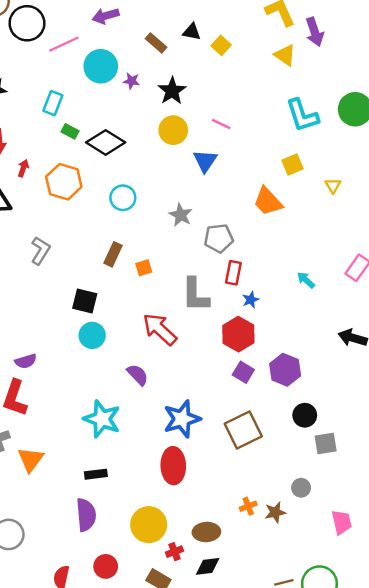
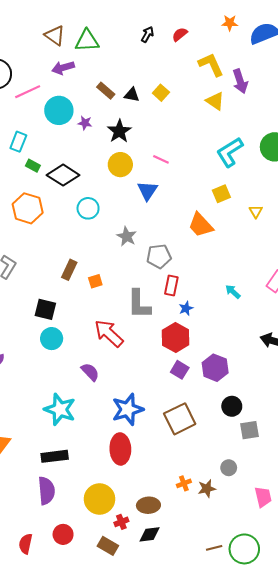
black triangle: (192, 32) -> (132, 95), moved
cyan L-shape: (302, 115) -> (230, 152), turned 76
cyan circle: (123, 198) -> (88, 208), moved
black rectangle: (96, 474) -> (55, 456), size x1.4

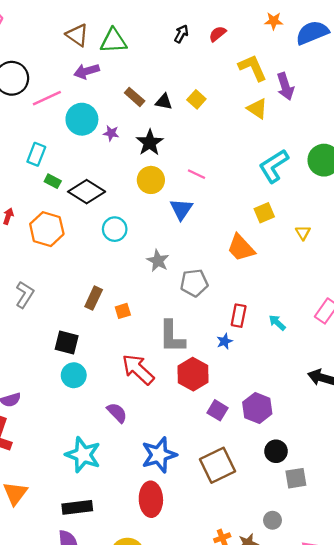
red rectangle: (171, 285) -> (239, 316), moved
red hexagon: (176, 338) -> (193, 374), moved

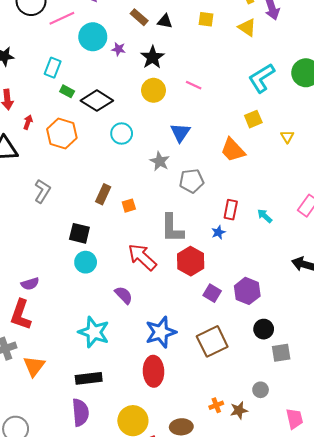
yellow square: (196, 99) -> (206, 19), moved, turned -35
blue triangle: (181, 209) -> (180, 132), moved

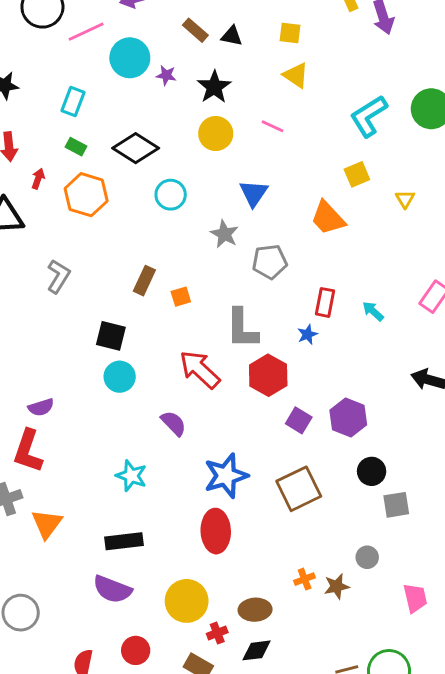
yellow triangle: (247, 28) -> (296, 75), moved
green rectangle: (67, 91) -> (76, 147), moved
cyan star: (94, 332) -> (131, 476), size x0.7
purple semicircle: (80, 412) -> (112, 589), turned 116

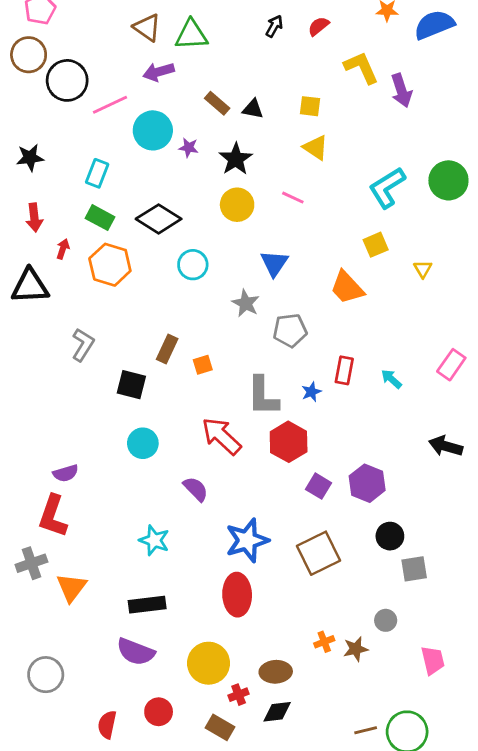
green rectangle: (76, 147) -> (100, 218), size x1.4
blue star: (307, 334) -> (311, 392), moved
black square: (111, 336) -> (131, 385), moved

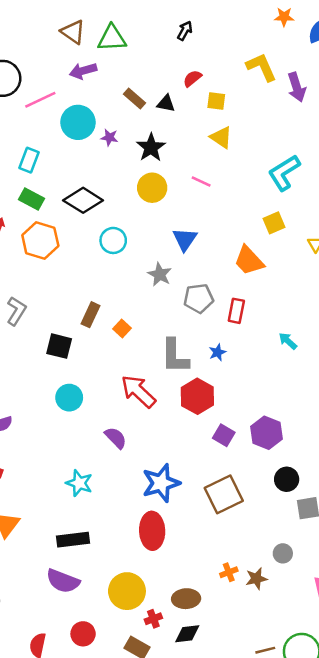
red semicircle: (319, 26) -> (192, 78), moved
orange square: (203, 365) -> (122, 328), turned -30
red rectangle: (344, 370) -> (236, 311), moved

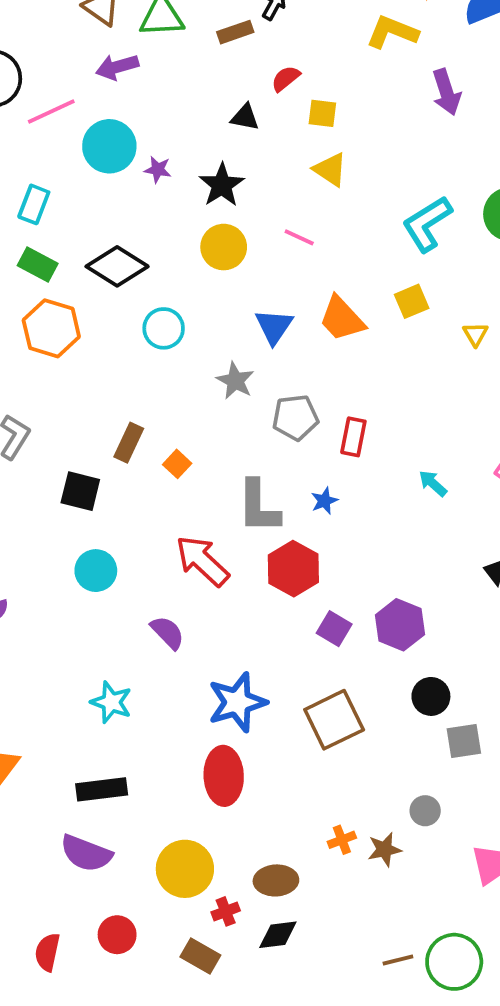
yellow L-shape: (261, 67) -> (392, 32), moved, turned -44
brown rectangle: (135, 98) -> (235, 32), moved, turned -60
orange trapezoid: (249, 261) -> (342, 319), moved

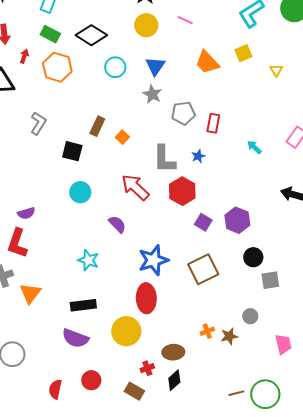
blue triangle: (274, 326) -> (155, 66), moved
yellow circle: (185, 869) -> (126, 331), moved
black diamond: (278, 935) -> (174, 380), turned -35

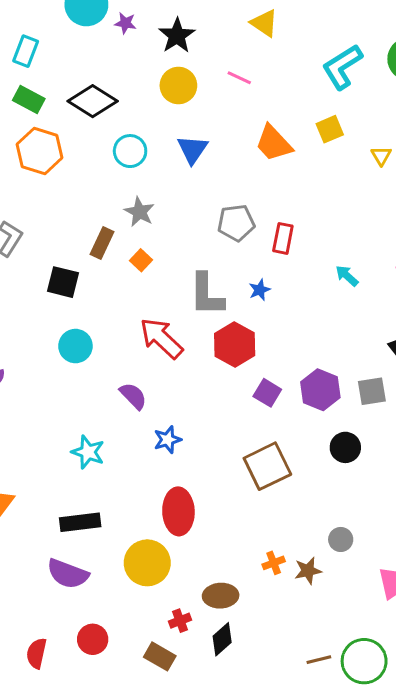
gray star: (152, 94) -> (139, 212), moved
blue star: (153, 260) -> (168, 440), moved, size x0.6
gray square: (270, 280) -> (372, 391), moved

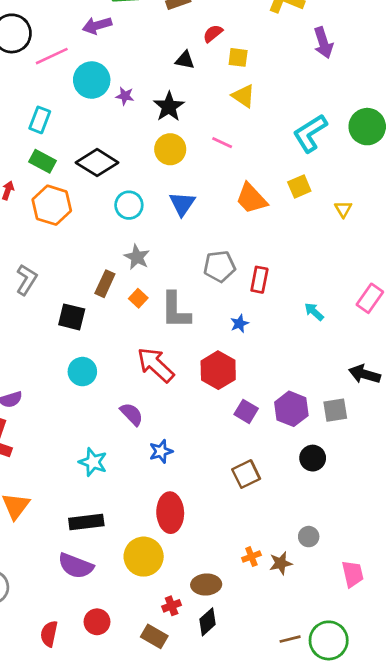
gray L-shape: (207, 295) -> (176, 310), moved
brown square: (267, 466) -> (246, 474), size x0.7

